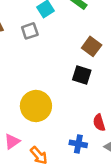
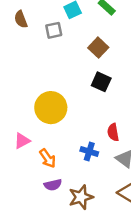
brown square: (92, 46) -> (98, 48), moved

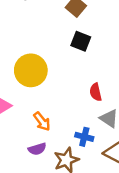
blue cross: (89, 152) -> (84, 137), moved
orange arrow: (48, 158) -> (42, 121), moved

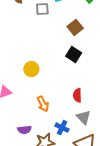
yellow circle: (31, 70) -> (31, 69), size x0.6
orange arrow: (42, 121) -> (43, 104), moved

